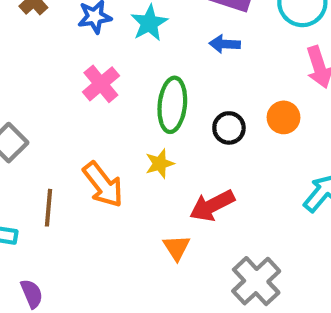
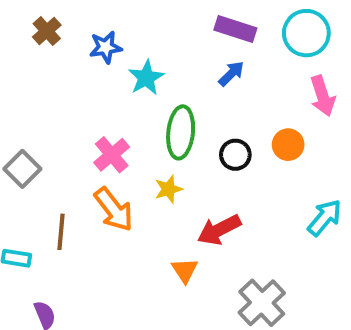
cyan star: (149, 23) -> (146, 78), moved
blue arrow: (225, 44) -> (231, 74), turned 132
pink cross: (101, 84) -> (112, 155), moved

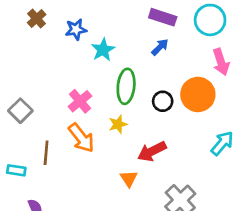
orange circle: (288, 145) -> (198, 94), size x1.6

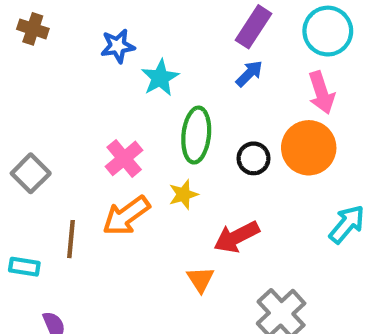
purple rectangle: (163, 17) -> (254, 27), turned -75
brown cross: (37, 19) -> (33, 29), moved, turned -30
pink arrow: (221, 62) -> (321, 93), moved
orange arrow: (81, 138) -> (126, 216), turned 92

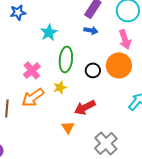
blue star: (118, 46) -> (18, 12), moved
blue arrow: (249, 74) -> (91, 30), turned 56

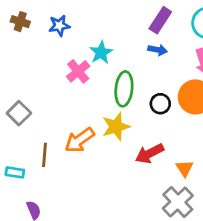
pink cross: (32, 70) -> (78, 71), moved
yellow star: (60, 87) -> (116, 127), size x1.5
orange triangle: (68, 127) -> (185, 168), moved

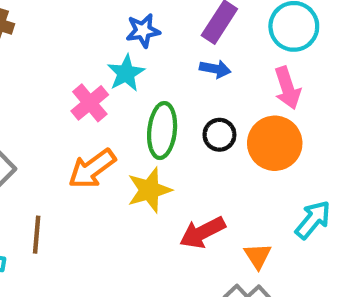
blue star: (59, 26) -> (143, 31), moved
black circle: (160, 104) -> (219, 135), moved
orange arrow: (80, 140) -> (92, 169), moved

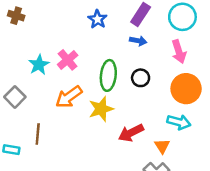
blue star: (143, 31) -> (98, 19), turned -30
cyan star: (126, 73) -> (39, 65), moved
orange circle: (275, 143) -> (186, 89), moved
cyan arrow: (313, 220) -> (179, 122), moved, turned 65

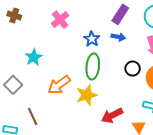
blue star: (98, 19) -> (92, 39), moved
pink cross: (68, 60) -> (60, 20), moved
black circle: (141, 78) -> (133, 69), moved
brown line: (38, 134) -> (33, 116), turned -30

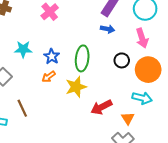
blue star: (92, 39) -> (52, 56), moved
cyan star: (34, 57) -> (23, 49), turned 30
orange arrow: (59, 85) -> (49, 77), size x0.6

